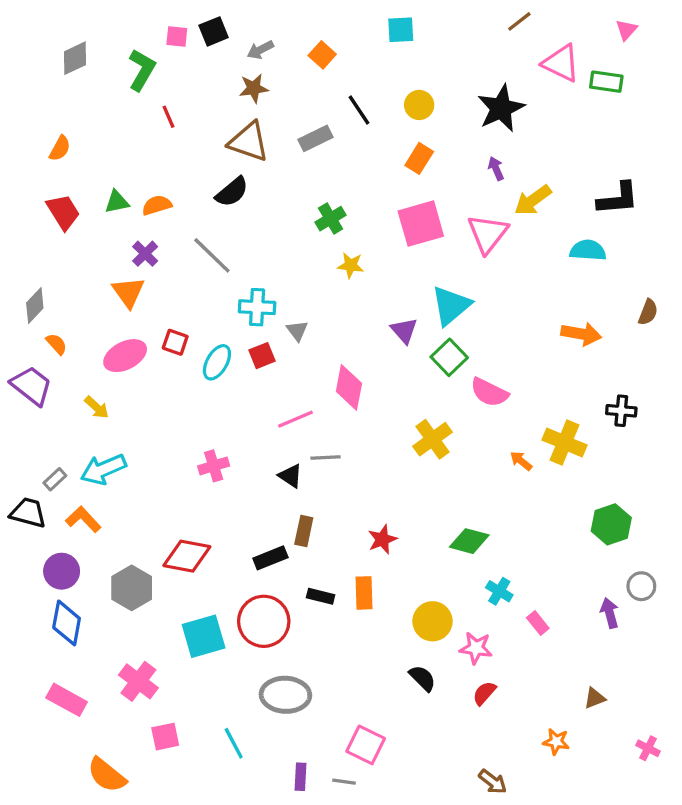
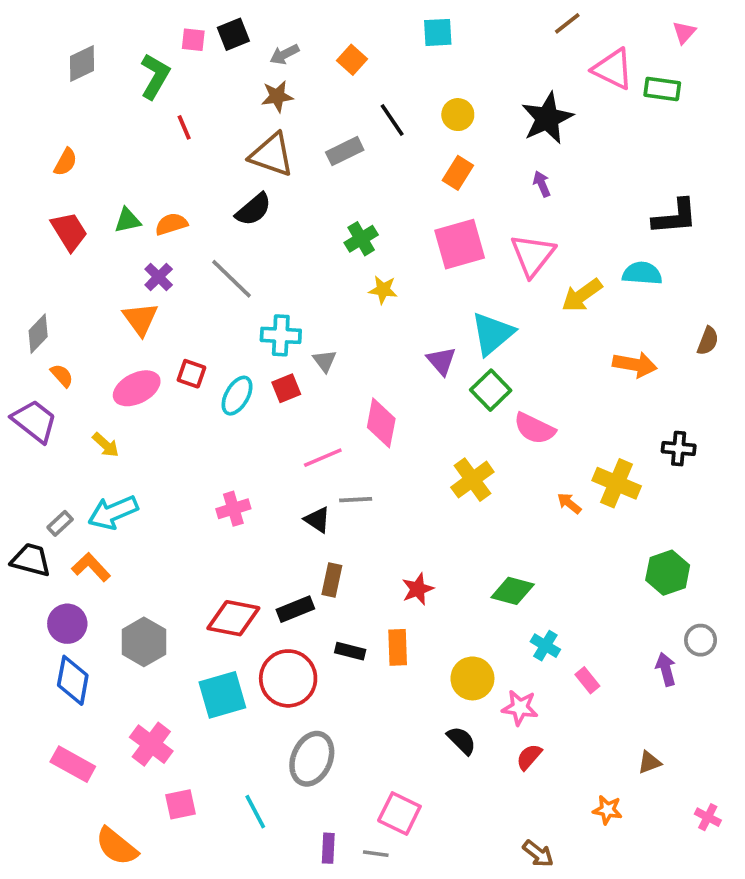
yellow arrow: (533, 200) -> (582, 295), moved
red diamond: (187, 556) -> (233, 618), moved
gray ellipse: (285, 695) -> (312, 759), turned -69

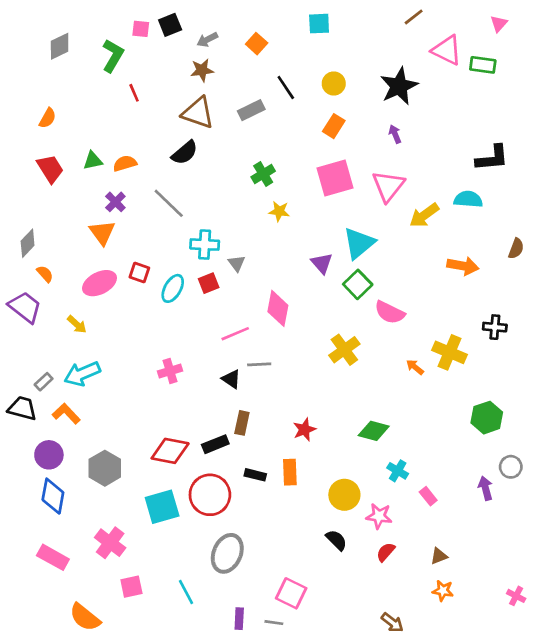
brown triangle: (649, 762) -> (439, 556), moved

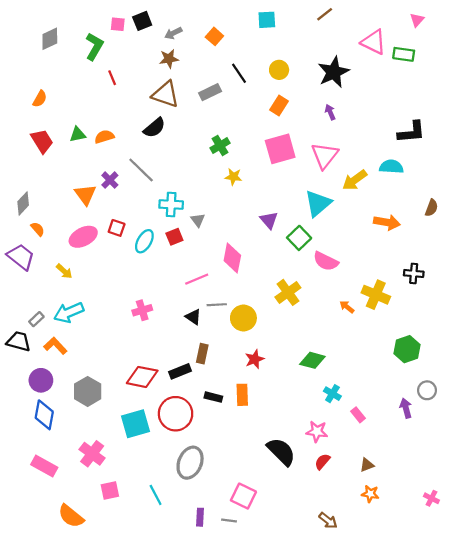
brown line: (414, 17) -> (325, 14), moved
purple cross: (115, 202) -> (110, 180), moved
cyan triangle: (359, 243) -> (318, 203), moved
yellow circle: (344, 495) -> (243, 318), moved
black semicircle: (336, 540) -> (281, 452), size x1.6

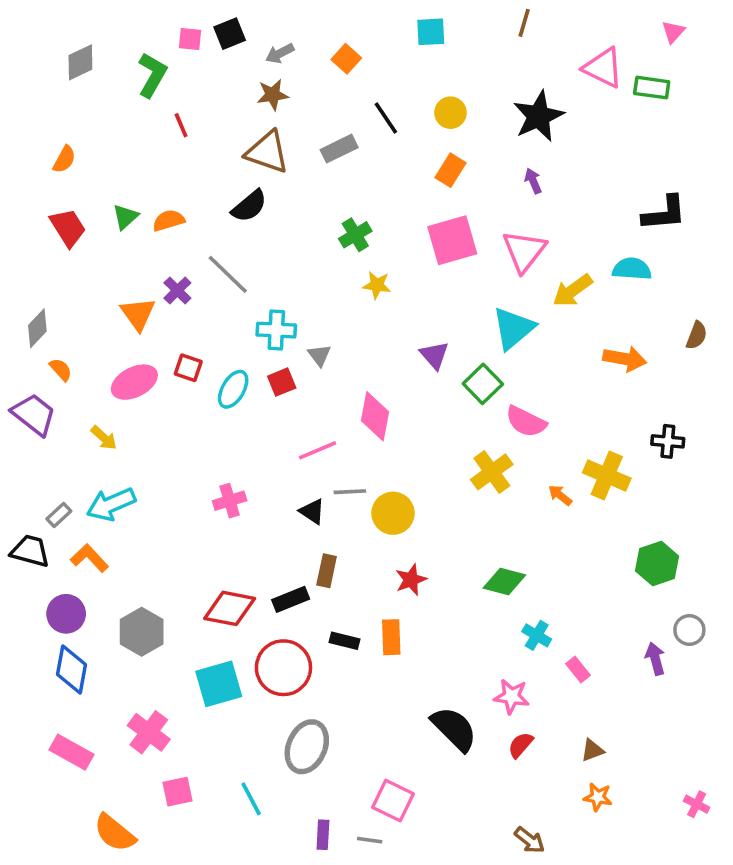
brown line: (325, 14) -> (524, 23), turned -36
green triangle: (78, 134) -> (125, 217), turned -30
yellow cross: (288, 292) -> (492, 472), moved

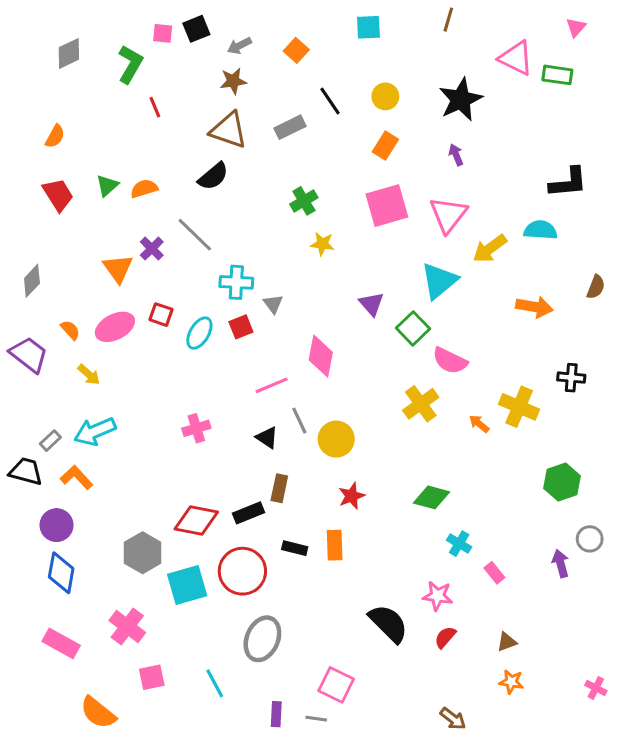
orange semicircle: (61, 370) -> (70, 330), moved
gray line: (350, 492) -> (299, 421), turned 68
gray hexagon: (142, 632) -> (143, 553), moved

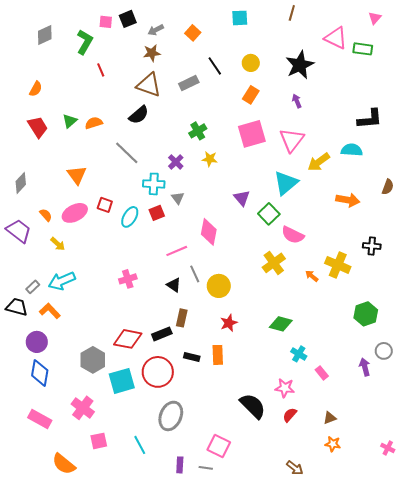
purple cross: (152, 249) -> (176, 162), moved

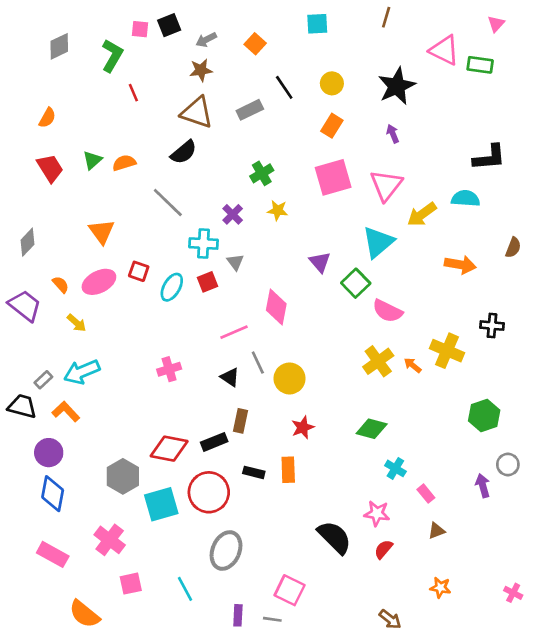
yellow cross: (274, 263) -> (378, 361), moved
brown triangle: (330, 418) -> (436, 531), moved

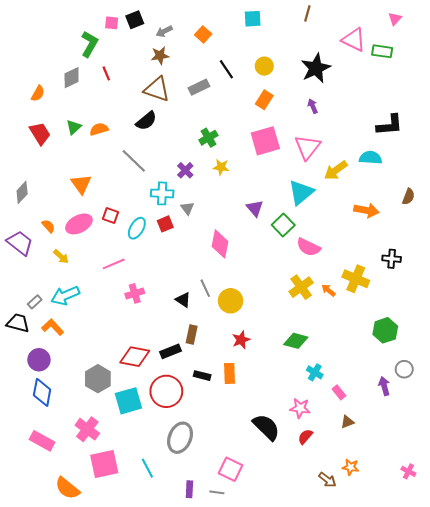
gray diamond: (59, 46) -> (72, 78), moved
pink line: (234, 332) -> (114, 264), moved
pink square: (131, 584) -> (104, 464), size x1.6
brown arrow: (390, 619) -> (327, 480), moved

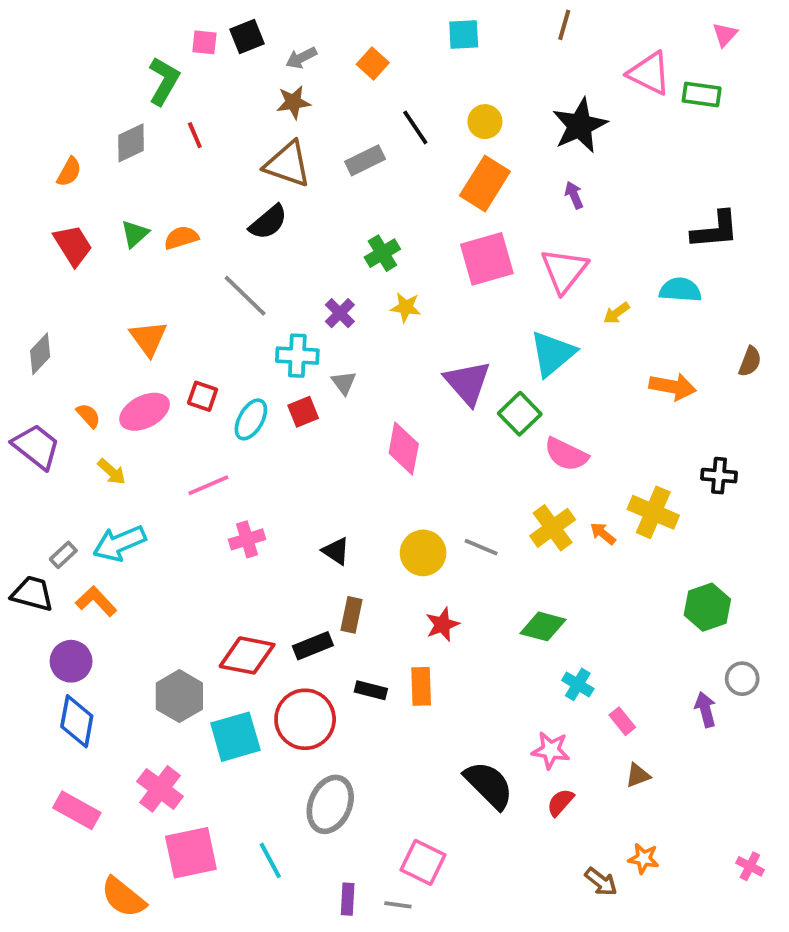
orange rectangle: (264, 100) -> (485, 183), size x1.5
yellow arrow: (336, 170) -> (616, 313), size x0.6
purple triangle: (255, 208) -> (468, 383), size x1.5
gray line: (205, 288) -> (481, 547), moved, turned -42

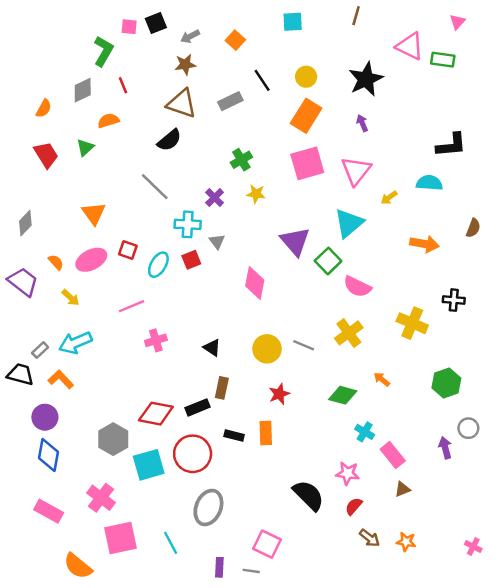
orange semicircle: (181, 238) -> (108, 121), moved
orange arrow: (603, 534) -> (382, 379), moved
pink rectangle: (622, 721) -> (393, 455), size x1.5
brown arrow: (601, 882) -> (370, 538), moved

